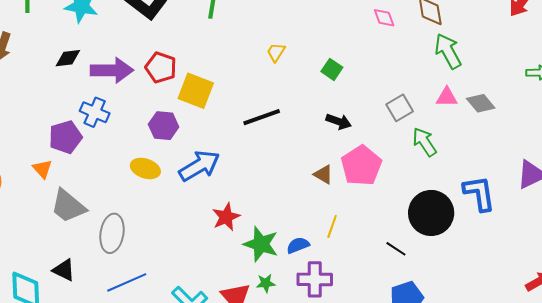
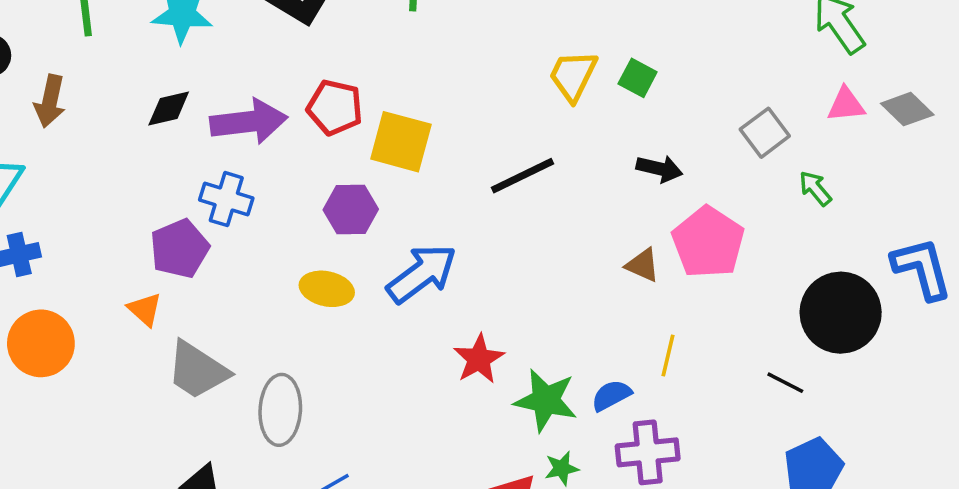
yellow trapezoid: (276, 52) -> (573, 76), moved, size x1.5
green arrow: (424, 142) -> (815, 188), size x0.7

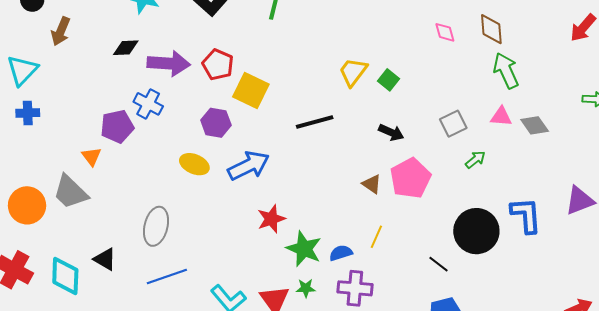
green arrow: (815, 188) -> (475, 160), turned 80
orange circle: (41, 343) -> (27, 205), moved
gray trapezoid: (197, 370) -> (70, 192), moved

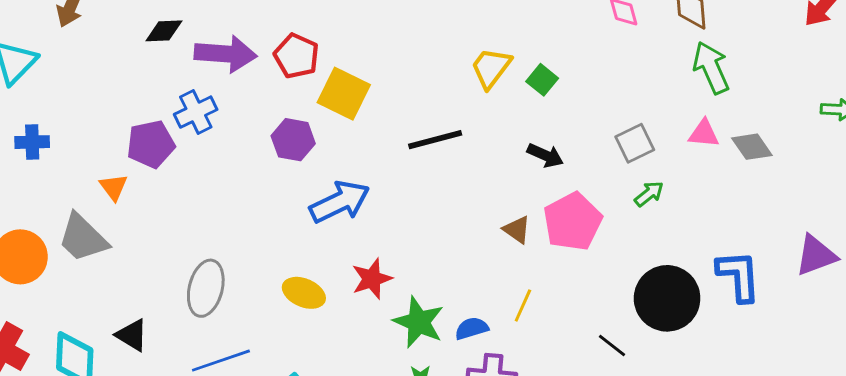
blue cross: (148, 104) -> (196, 112), turned 36
blue cross: (28, 113) -> (32, 142), moved
green arrow: (475, 160) -> (649, 194), moved
yellow ellipse: (194, 164) -> (304, 293), moved

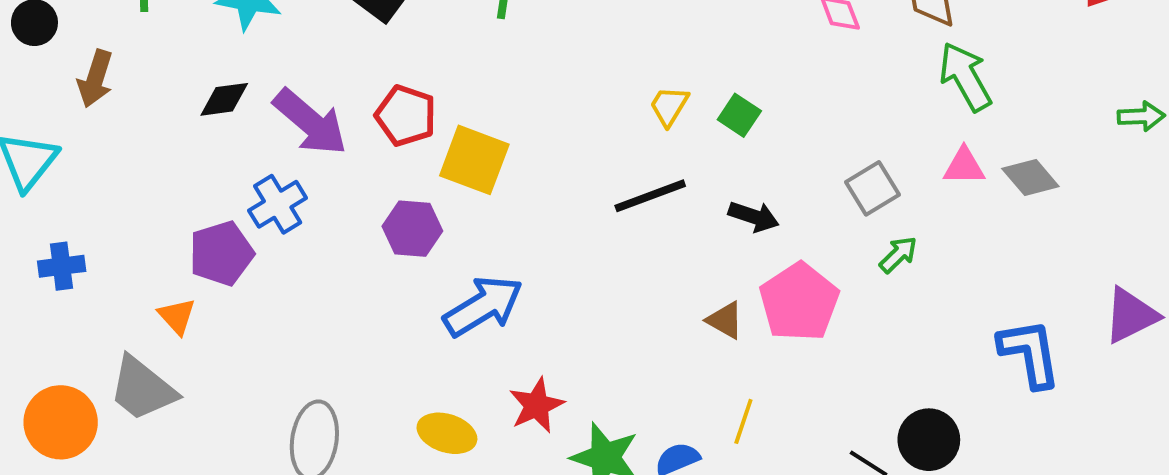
purple arrow: (226, 54) -> (310, 122), turned 42
yellow trapezoid: (491, 68) -> (669, 106), size x0.7
black line: (435, 140) -> (650, 196), moved
black circle: (667, 298) -> (929, 440), moved, size x0.7

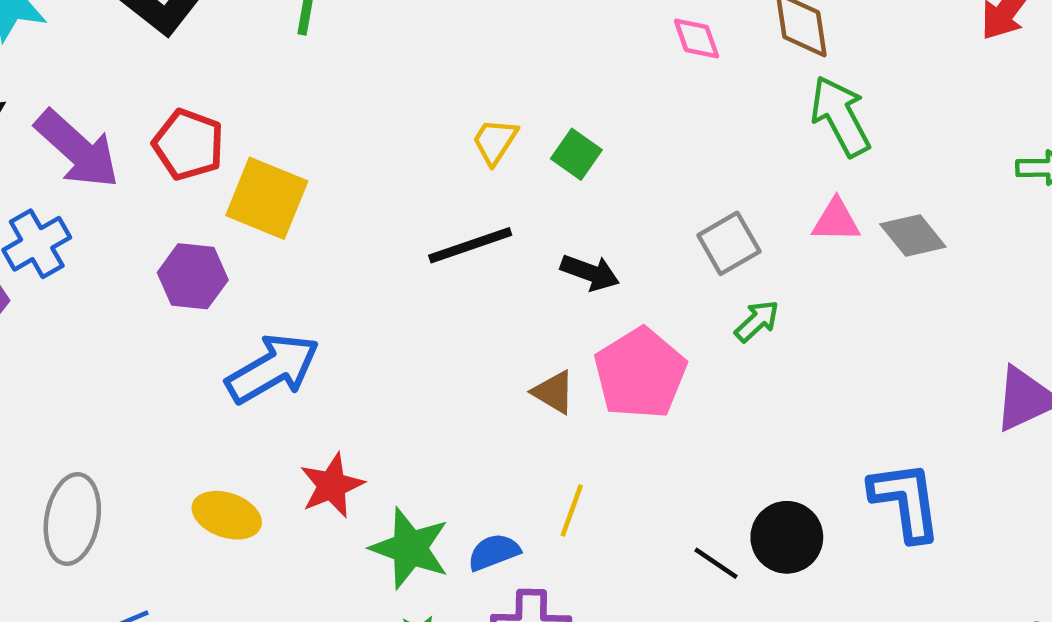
blue L-shape: (1030, 353) -> (906, 501), moved

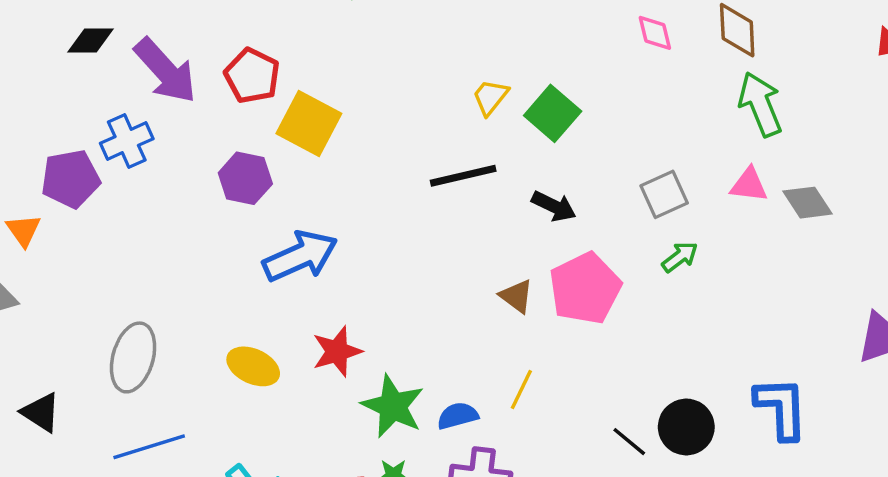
green square: (576, 154) -> (553, 113), size x1.4

